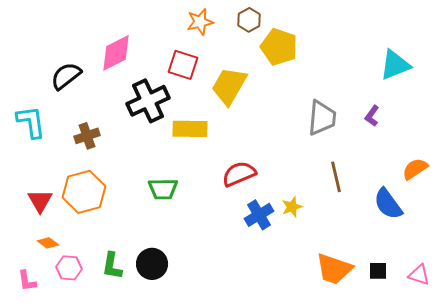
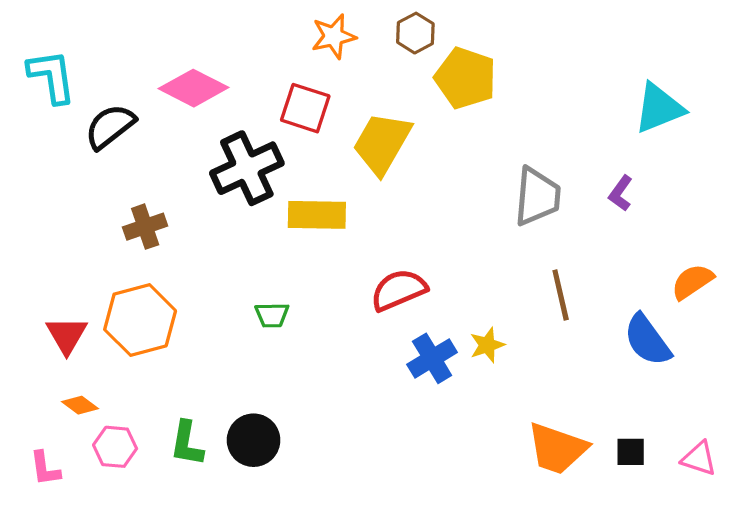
pink diamond: (116, 53) -> (193, 88), turned 54
cyan L-shape: (31, 122) -> (52, 76), moved
green trapezoid: (163, 189) -> (272, 315), size x0.7

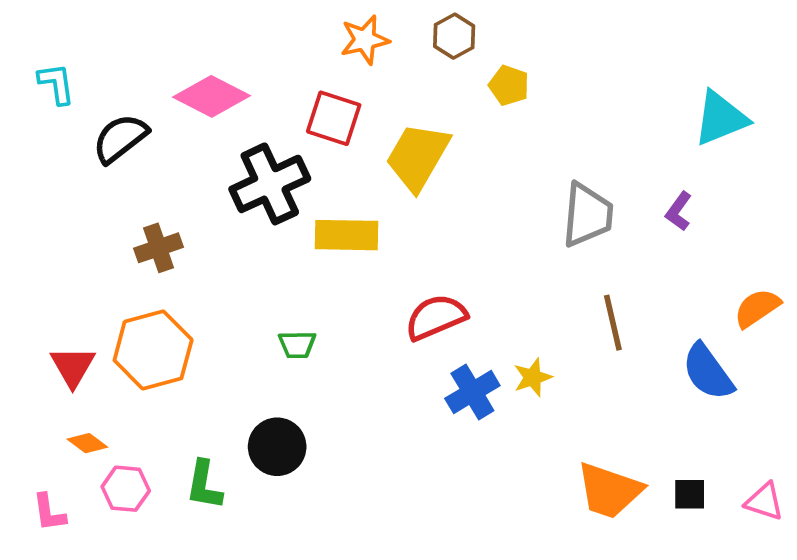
cyan L-shape: (52, 76) -> (56, 84), size x0.7
yellow pentagon: (465, 78) -> (509, 85), size x0.6
black circle: (254, 440) -> (277, 447), moved

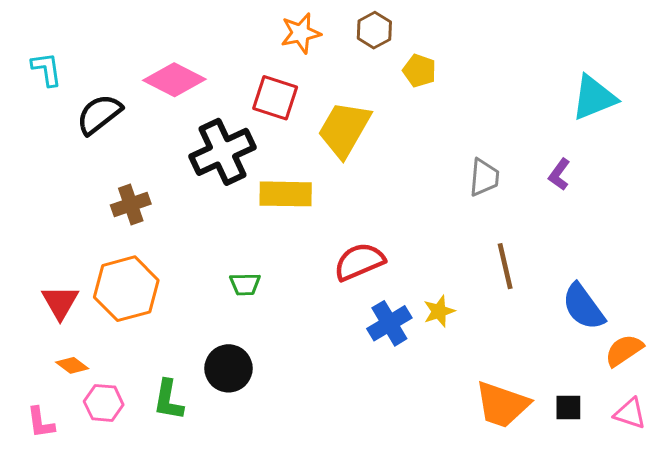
gray trapezoid: (587, 215) -> (484, 177), size x0.7
orange semicircle: (757, 308) -> (624, 350), moved

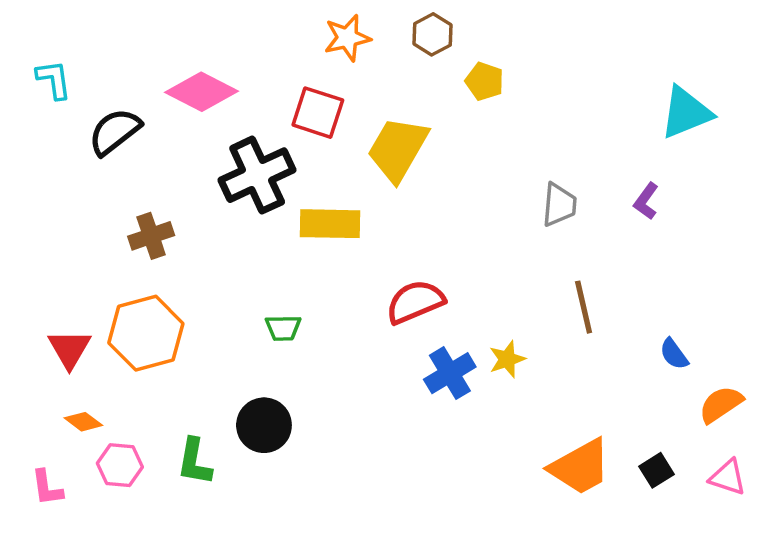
blue semicircle: (583, 307) -> (674, 354), size x0.6
orange trapezoid: (502, 404) -> (580, 467), turned -48
black square: (568, 407) -> (657, 470), turned -32

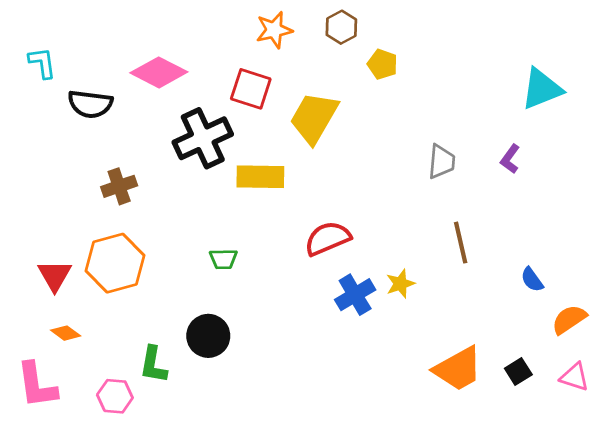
black semicircle: (115, 132) -> (90, 104), turned -135
pink hexagon: (120, 465) -> (115, 396), moved
pink L-shape: (47, 488) -> (37, 385), size x1.6

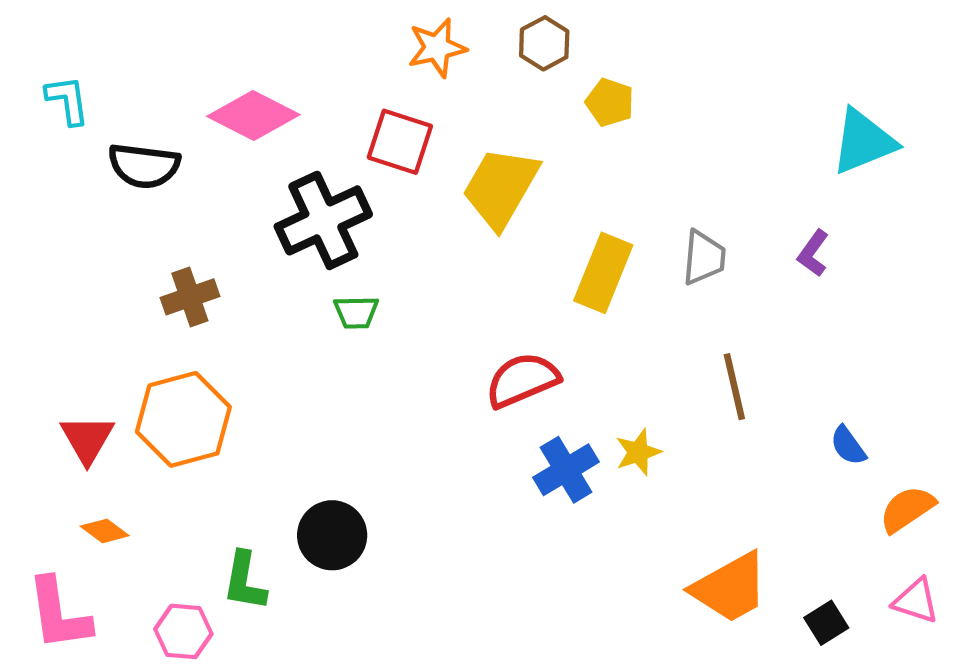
yellow rectangle: (260, 177) -> (603, 273), moved, turned -69
green trapezoid: (223, 259) -> (356, 312), moved
black square: (518, 372) -> (826, 623), moved

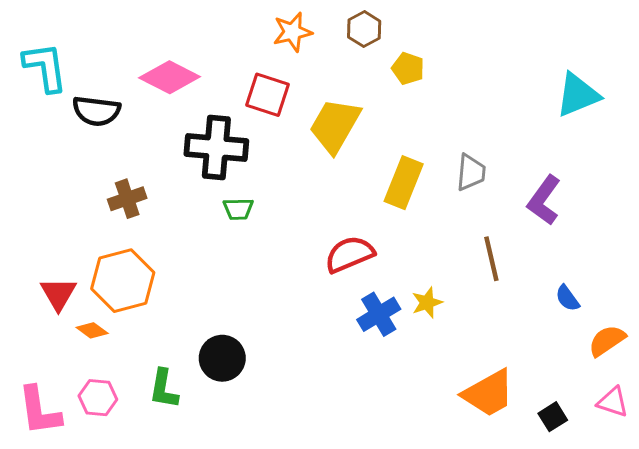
cyan L-shape: (68, 100) -> (45, 67), size x1.5
black cross: (323, 220) -> (216, 148), turned 30
purple L-shape: (813, 253) -> (544, 200), moved, size x1.6
orange diamond: (105, 531) -> (92, 330), moved
pink hexagon: (183, 631) -> (98, 398), moved

